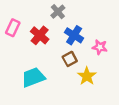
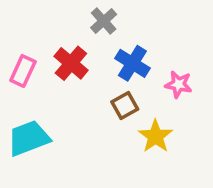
pink rectangle: (13, 28) -> (23, 71), moved
cyan trapezoid: (33, 77) -> (29, 138), moved

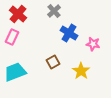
red cross: (71, 63) -> (18, 14), moved
brown square: (125, 106) -> (53, 62), moved

